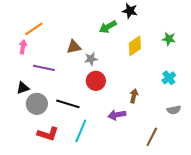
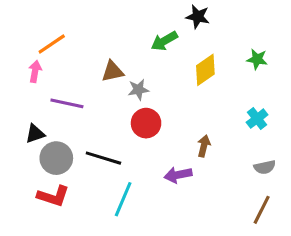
red L-shape: (48, 134) -> (53, 196), moved
brown line: (152, 137) -> (262, 210), moved

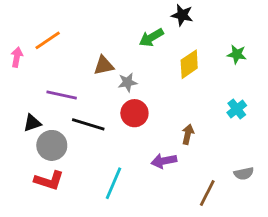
pink arrow: (35, 71) -> (17, 57), moved
black line: (103, 158) -> (88, 124), moved
gray semicircle: (265, 167) -> (244, 173), moved
brown line: (262, 210) -> (207, 193), moved

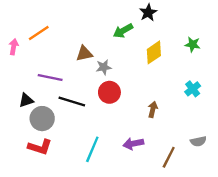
black star: (182, 15) -> (148, 13), turned 30
purple arrow: (164, 161) -> (133, 144), moved

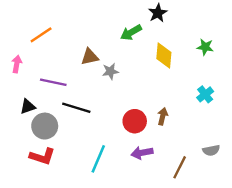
pink arrow: (14, 47) -> (17, 64), moved
yellow diamond: (154, 52) -> (164, 56), turned -50
red circle: (109, 92) -> (135, 121), moved

